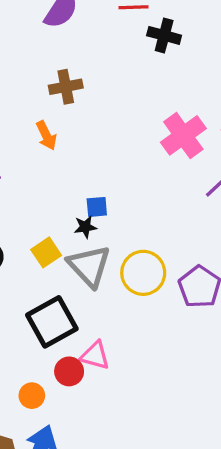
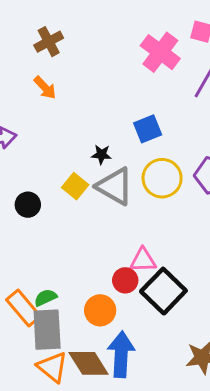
blue square: (97, 207) -> (148, 129), moved, size x1.4
black star: (85, 227) -> (101, 155), turned 30
black square: (52, 322) -> (163, 291), moved
orange circle: (32, 396) -> (100, 310), size x1.4

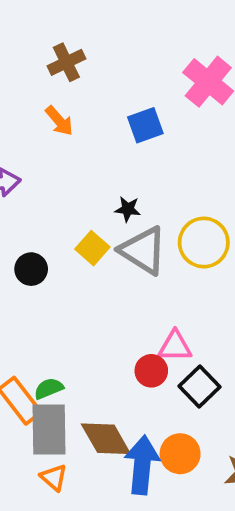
blue square: (148, 129) -> (145, 125), moved
black square: (163, 291) -> (199, 387), size x0.7
orange circle: (100, 310) -> (180, 454), moved
brown diamond: (89, 363) -> (106, 439), moved
orange triangle: (52, 367) -> (54, 478), size x0.7

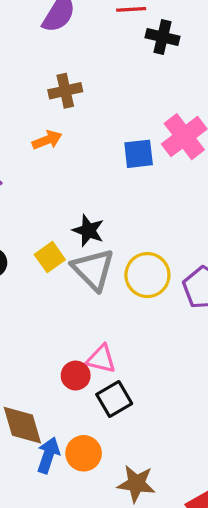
orange arrow: (59, 121) -> (47, 140), turned -84
blue square: (145, 125) -> (139, 154), moved
black star: (128, 209) -> (88, 230), size x1.4
blue arrow: (142, 465) -> (48, 455), size x0.7

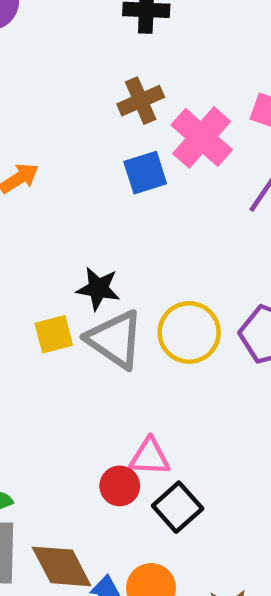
brown cross: (65, 91) -> (141, 101), moved
yellow square: (50, 257) -> (54, 334), turned 32

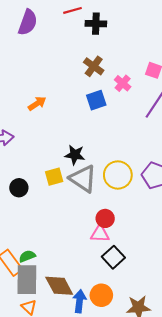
brown cross: (141, 101) -> (94, 66), turned -30
pink cross: (202, 137) -> (123, 83), size x0.6
red circle: (120, 486) -> (105, 218), moved

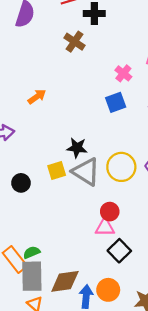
brown cross: (94, 66) -> (75, 42), moved
blue square: (96, 100) -> (116, 102), moved
brown diamond: (59, 286) -> (65, 281), turned -68

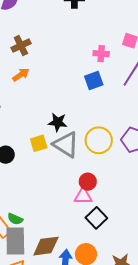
brown cross: (75, 42) -> (21, 46), moved, turned 30
pink cross: (123, 73) -> (101, 54), turned -35
green semicircle: (32, 252) -> (15, 219), turned -133

